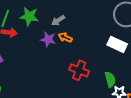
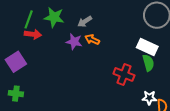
red cross: (79, 70) -> (124, 74), moved
green semicircle: (110, 79) -> (148, 63), moved

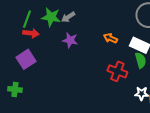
gray arrow: (85, 22) -> (68, 17), moved
orange arrow: (92, 40) -> (110, 38), moved
purple square: (16, 62) -> (26, 59), moved

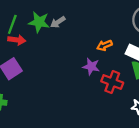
orange arrow: (110, 38) -> (104, 45), turned -48
purple star: (70, 40) -> (91, 66), moved

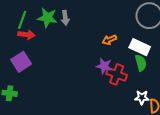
gray arrow: (58, 22) -> (65, 18), turned -64
purple star: (91, 66) -> (104, 66), moved

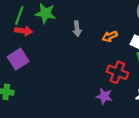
gray arrow: (65, 18) -> (77, 29), moved
purple star: (104, 66) -> (104, 96), moved

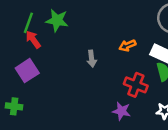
gray arrow: (77, 29) -> (92, 59), moved
red arrow: (24, 31) -> (33, 40), turned -133

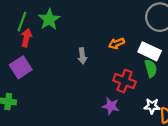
green star: (57, 20) -> (49, 19), turned 30
red arrow: (33, 40) -> (26, 38), turned 48

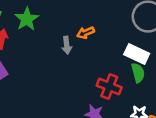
orange arrow: (117, 43) -> (85, 33), moved
gray arrow: (82, 56) -> (67, 45), moved

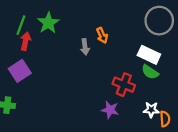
orange arrow: (85, 33) -> (102, 35), turned -91
green semicircle: (138, 73) -> (150, 72), turned 138

